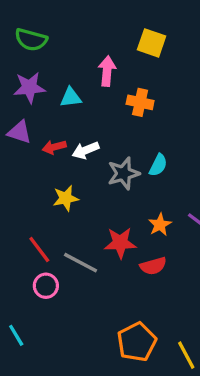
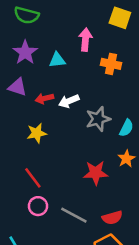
purple star: (29, 88) -> (25, 52), turned -30
cyan semicircle: (158, 165) -> (126, 128), moved
yellow star: (66, 198) -> (37, 133), moved
gray line: (81, 263) -> (74, 215), moved
red semicircle: (153, 266) -> (112, 218), moved

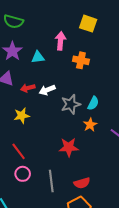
cyan semicircle: (126, 128) -> (93, 103), moved
orange star: (126, 159) -> (90, 125), moved
gray line: (74, 215) -> (51, 181), turned 55

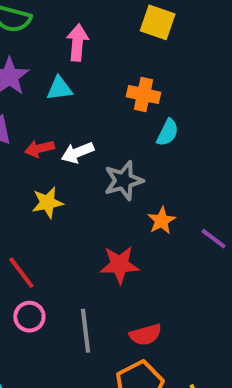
pink arrow: (60, 41) -> (77, 42), moved
cyan semicircle: (93, 103) -> (168, 133), moved
yellow star: (22, 116) -> (47, 203), moved

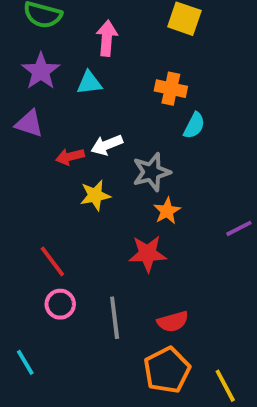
red arrow: (39, 149) -> (70, 157), moved
yellow star: (47, 203) -> (95, 195), moved
orange star: (162, 221) -> (167, 211), moved
purple line: (214, 239) -> (239, 228), turned -64

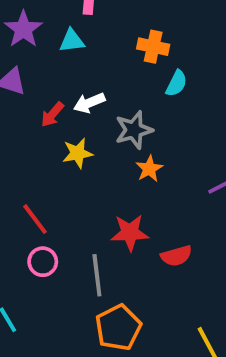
red arrow: (70, 157) -> (52, 114), turned -36
red star: (148, 254) -> (130, 233), moved
red semicircle: (173, 322) -> (176, 256), moved
orange pentagon: (167, 370) -> (118, 328), moved

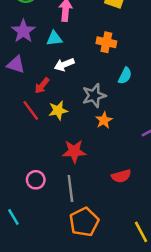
cyan semicircle: (176, 83) -> (125, 76), moved
white arrow: (89, 103) -> (64, 65), moved
red line: (35, 219) -> (31, 110), moved
red star: (130, 233) -> (74, 151), moved

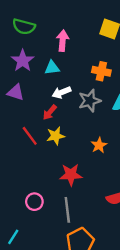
red arrow: (42, 86) -> (50, 112), moved
gray star: (94, 96) -> (90, 101), moved
cyan line: (13, 217) -> (13, 237), turned 63

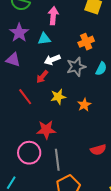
orange cross: (101, 71) -> (86, 42), turned -35
yellow star: (56, 136) -> (58, 97), moved
red star: (71, 175) -> (46, 130), moved
pink circle: (34, 202) -> (29, 153), size x1.5

